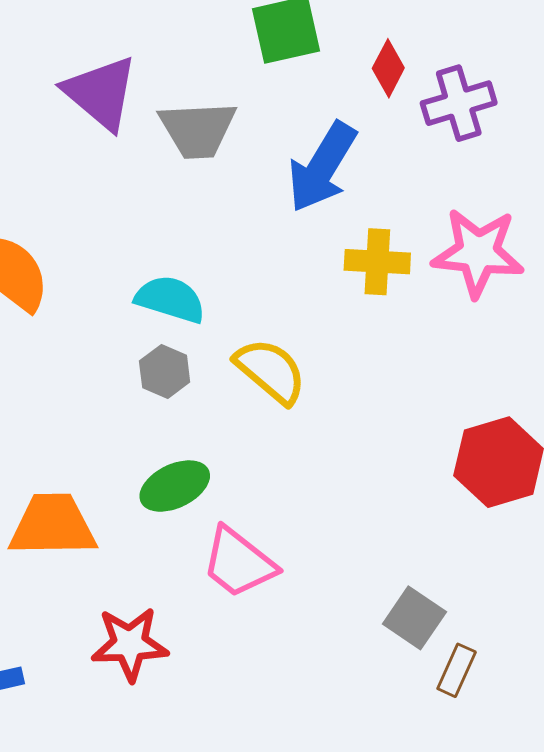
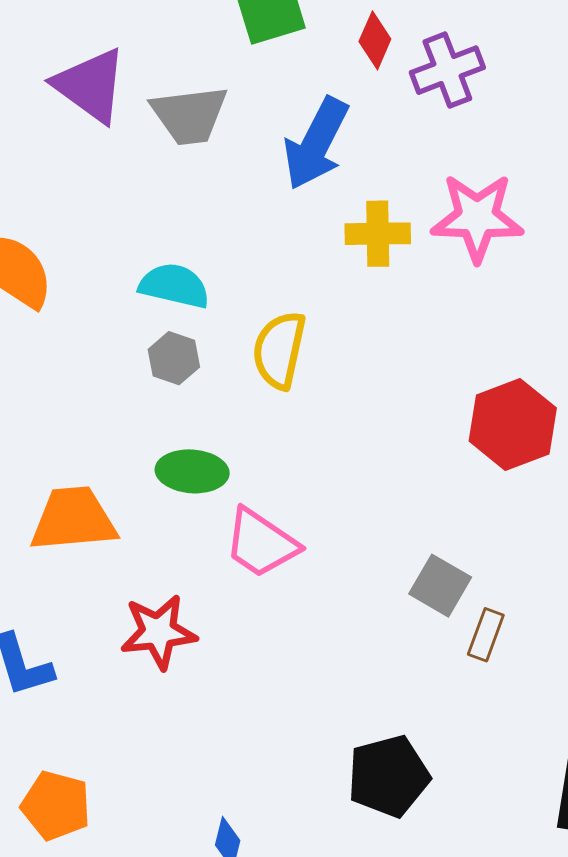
yellow semicircle: (271, 371) -> (279, 350), turned -114
green ellipse: (175, 486) -> (192, 471), turned 34

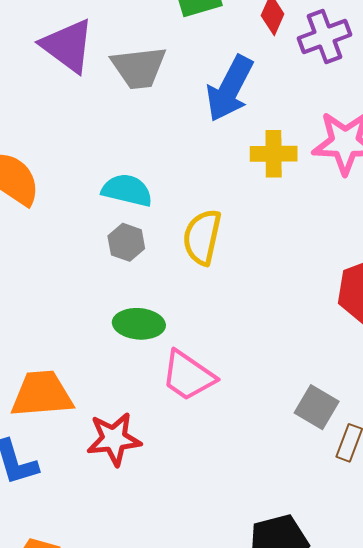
orange trapezoid: (73, 519) -> (42, 394), moved

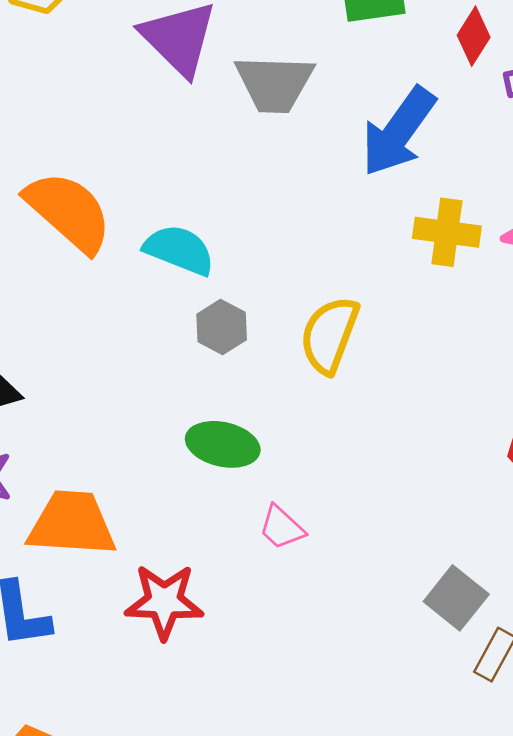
cyan semicircle: (127, 190) -> (179, 250), moved
pink trapezoid: (188, 376) -> (282, 527), size x0.6

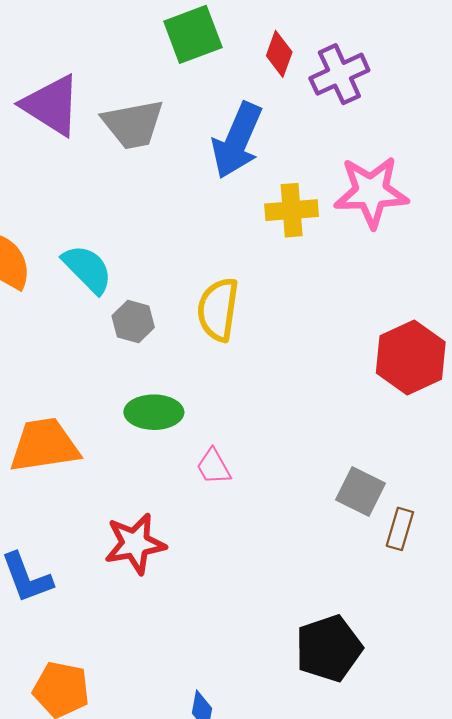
cyan semicircle: (179, 250) -> (87, 269), turned 36
orange trapezoid: (72, 524) -> (44, 445), moved
pink trapezoid: (282, 527) -> (213, 467), turned 30

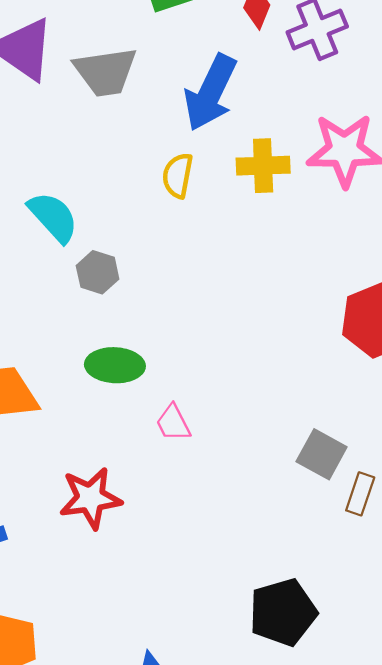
yellow semicircle: (218, 309) -> (178, 175), moved, size x0.7

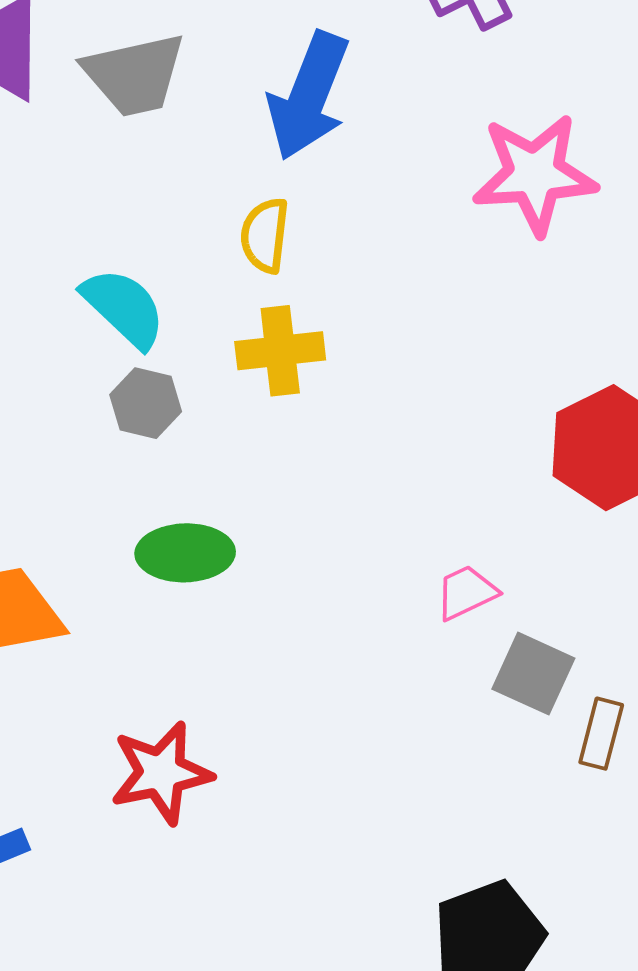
yellow cross: (263, 166) -> (280, 351), moved
cyan semicircle: (53, 217) -> (124, 308), moved
pink trapezoid: (173, 423) -> (466, 592), moved, turned 96

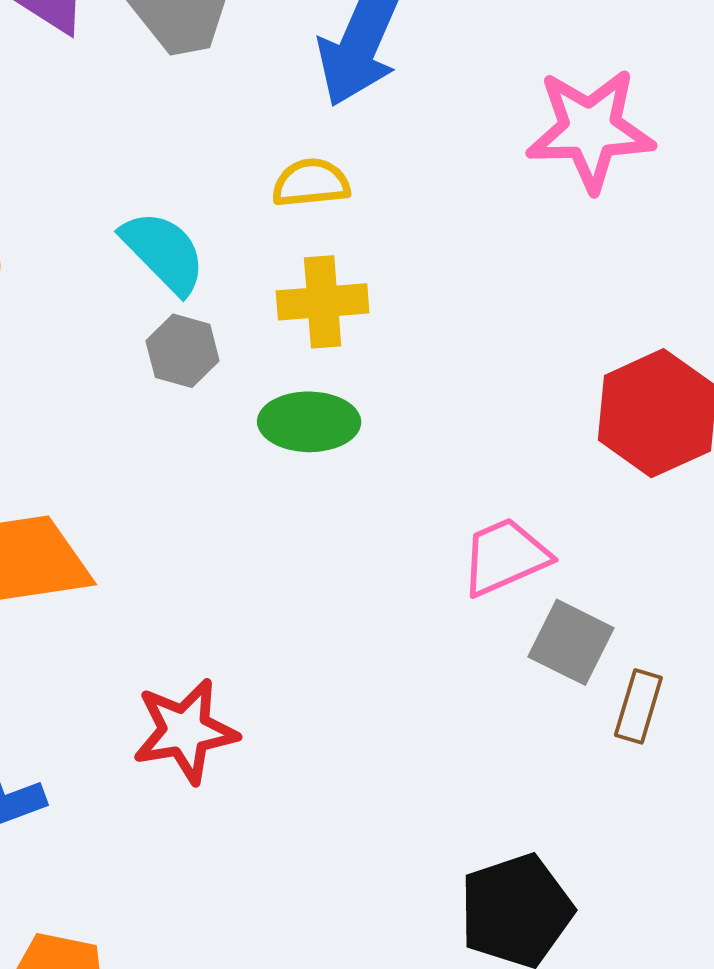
yellow semicircle: (265, 235) -> (311, 183), turned 76
green ellipse: (185, 553) -> (309, 422), moved
pink trapezoid: (466, 592) -> (505, 557), size x1.4

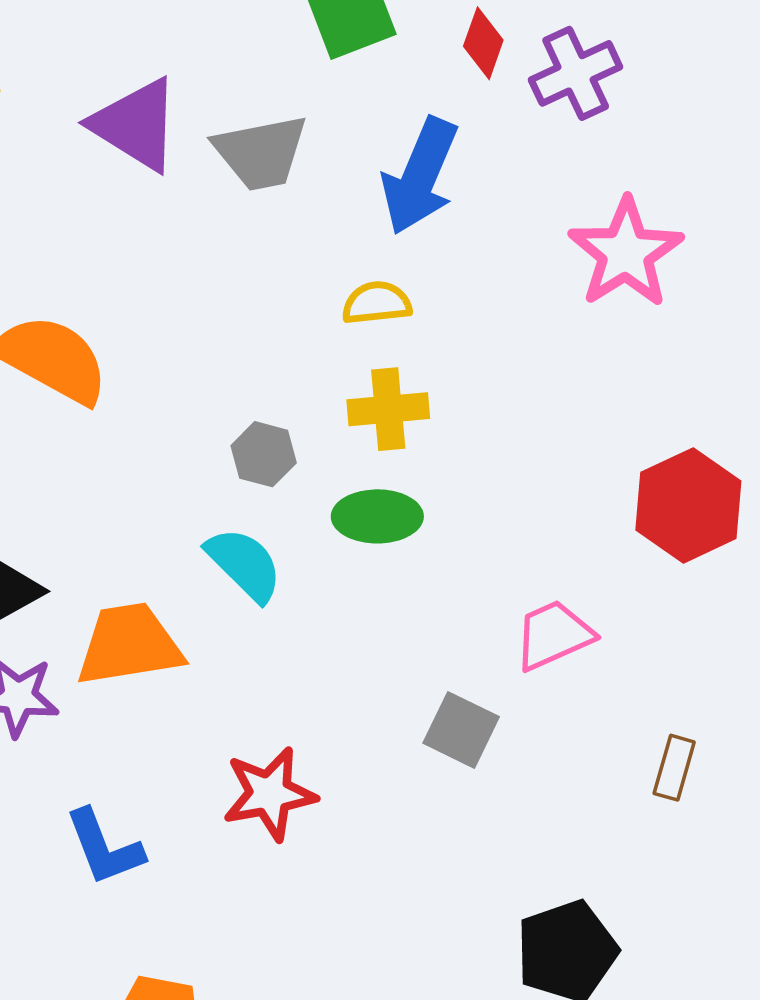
pink star: (590, 130) -> (626, 253), turned -30
cyan semicircle: (164, 252) -> (244, 564), moved
gray square: (571, 642) -> (461, 730), moved

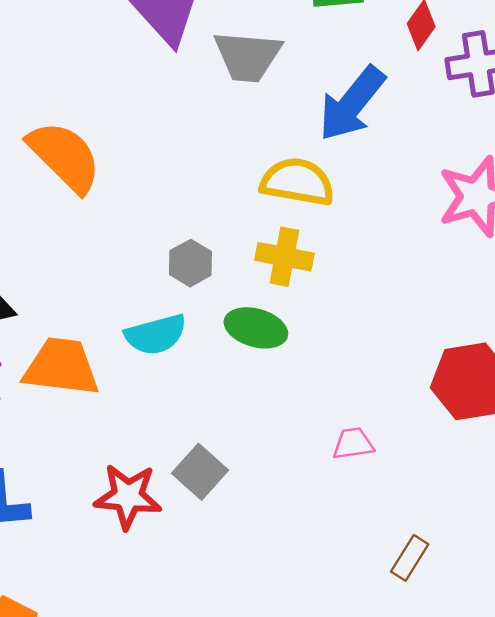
yellow semicircle: (377, 303) -> (297, 182), size x1.5
cyan semicircle: (244, 564) -> (156, 335), turned 104
pink trapezoid: (554, 635) -> (353, 444), size x0.7
gray square: (461, 730) -> (200, 472), moved

